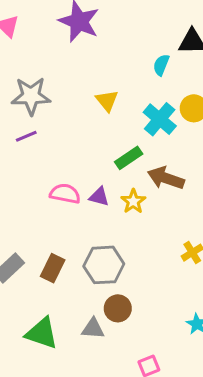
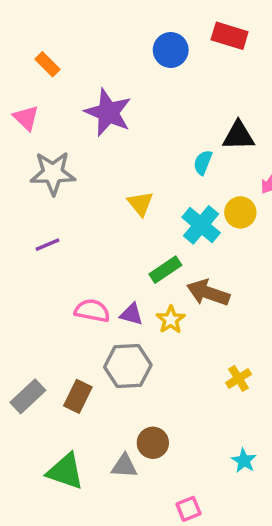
gray star: (31, 96) -> (53, 173), moved
gray hexagon: (104, 265) -> (128, 366), moved

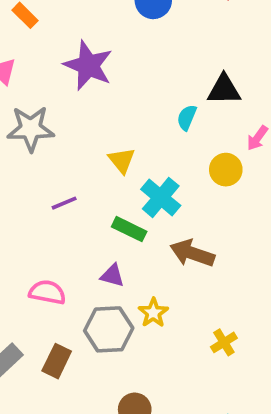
cyan cross: (201, 225) -> (161, 197), moved
purple line: (48, 245) -> (64, 203), moved
green rectangle: (165, 270) -> (129, 229), moved, turned 60
pink semicircle: (92, 311) -> (47, 292), moved
yellow star: (171, 320) -> (153, 313), moved

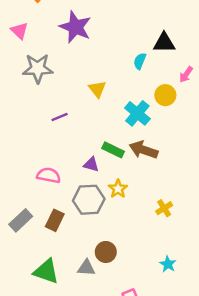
cyan cross: (161, 197) -> (137, 113), moved
green rectangle: (129, 229) -> (113, 150), moved

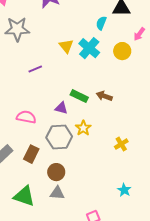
cyan cross: (137, 113) -> (89, 48), moved
brown arrow: (143, 150) -> (104, 96), size x0.7
brown circle: (106, 252) -> (56, 172), moved

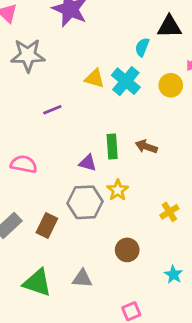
yellow triangle: (66, 46) -> (95, 78), turned -35
green rectangle: (79, 96) -> (112, 147), turned 60
pink semicircle: (26, 117) -> (24, 164), moved
brown circle: (56, 172) -> (127, 250), moved

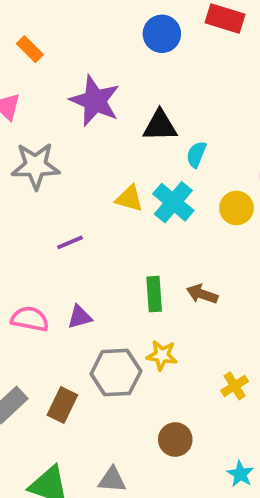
black triangle: (169, 27) -> (160, 126), moved
purple triangle: (88, 163) -> (80, 317), moved, turned -30
yellow star: (118, 190) -> (162, 355), turned -30

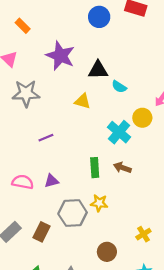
cyan semicircle: (196, 154) -> (119, 87), turned -80
yellow triangle: (129, 198) -> (83, 101), moved
cyan cross: (173, 202) -> (119, 132), moved
yellow cross: (235, 386) -> (143, 234), moved

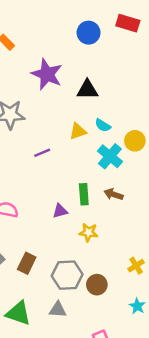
cyan semicircle: (119, 87) -> (103, 125), moved
yellow triangle: (83, 101) -> (78, 131), moved, turned -35
purple line: (46, 138) -> (42, 153), moved
purple triangle: (51, 181) -> (60, 211), moved
gray hexagon: (73, 213) -> (67, 275), moved

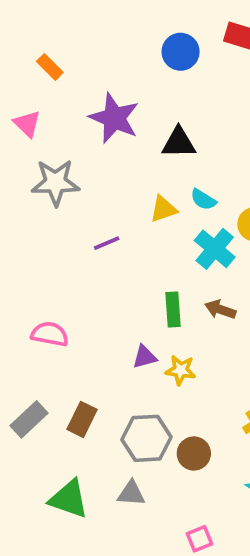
purple triangle: (60, 211) -> (145, 357), moved

